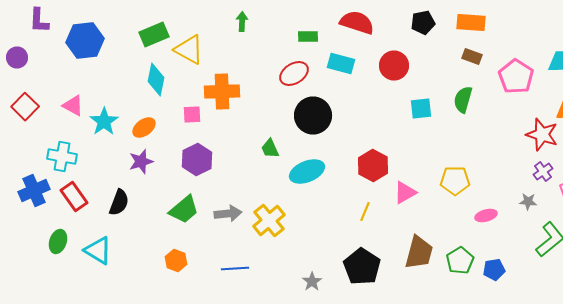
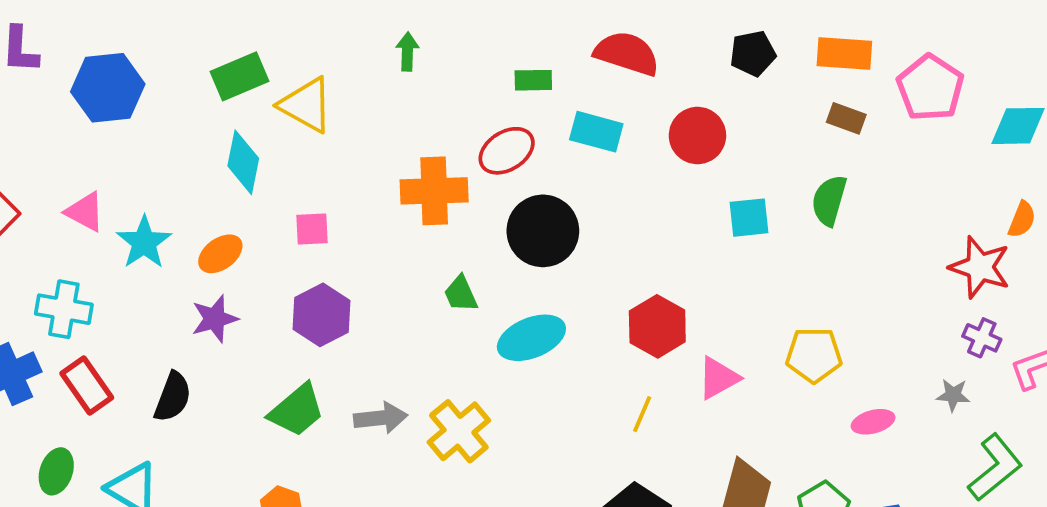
pink pentagon: (516, 76) -> (930, 88), moved
orange cross: (222, 92) -> (434, 191), moved
purple cross: (543, 172) -> (982, 338), turned -30

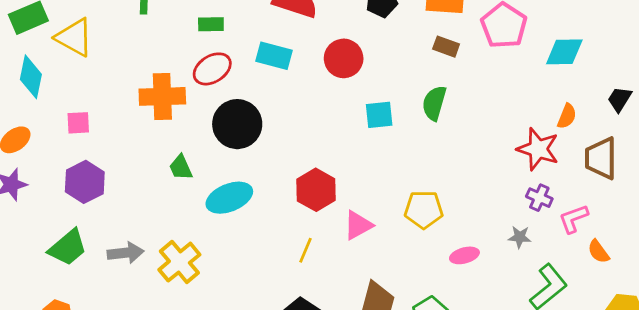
green rectangle: (533, 80) -> (211, 24), moved

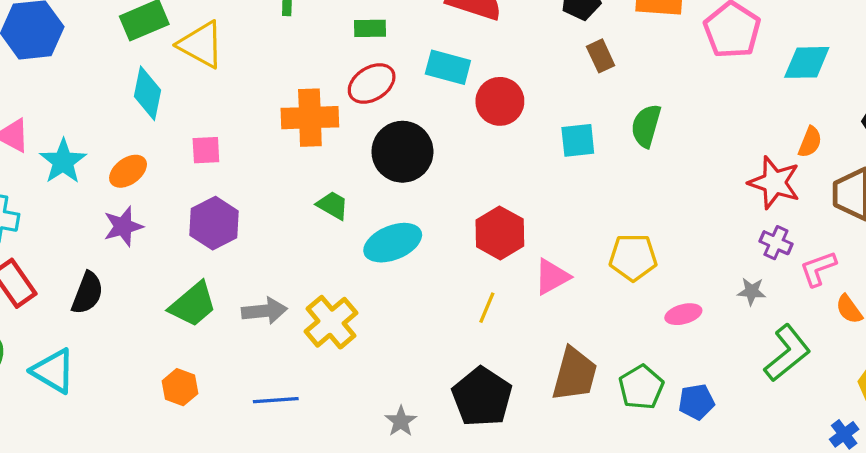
brown rectangle: (446, 47) -> (601, 56), moved, turned 45
red circle: (344, 58) -> (500, 101), moved
green trapezoid: (181, 167) -> (333, 205), turned 144

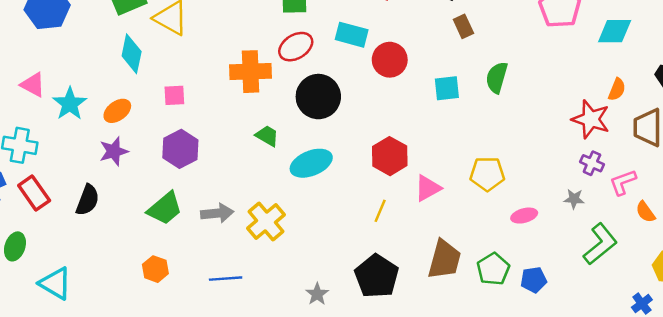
cyan triangle: (53, 371) -> (55, 283), moved

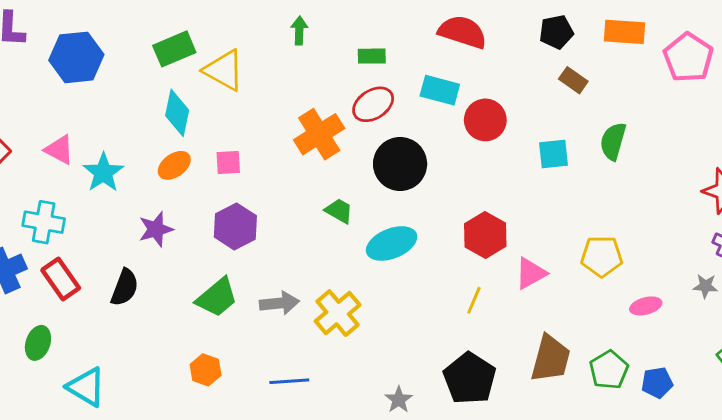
brown rectangle: (463, 26) -> (573, 80), turned -30
orange cross: (251, 72) -> (319, 134), turned -30
orange ellipse: (117, 111) -> (174, 165), moved

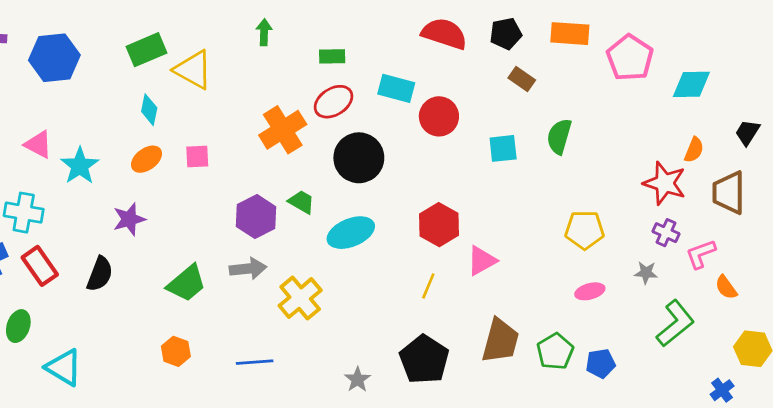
red semicircle: (463, 32) -> (444, 34), moved
cyan diamond: (177, 113) -> (149, 110), size x0.7
purple hexagon: (235, 226) -> (256, 217), moved
yellow pentagon: (602, 256) -> (585, 230), moved
gray arrow: (279, 303) -> (248, 269), moved

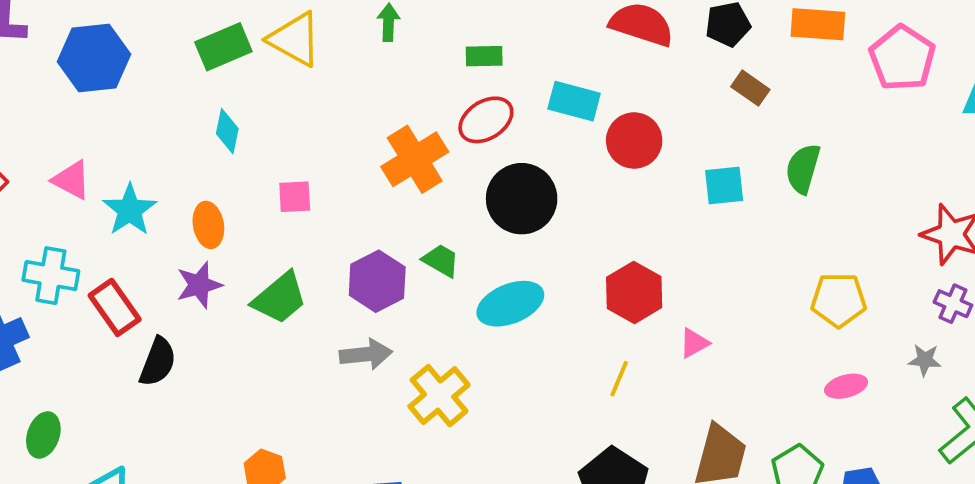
yellow triangle: (193, 70) -> (295, 39), moved
orange ellipse: (147, 159) -> (208, 225), moved, turned -64
pink triangle: (482, 261) -> (694, 343), size x0.7
red rectangle: (40, 266) -> (115, 307), moved
green trapezoid: (187, 283) -> (280, 298), moved

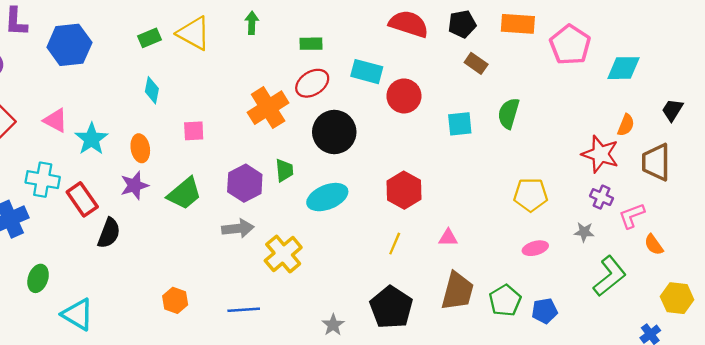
green rectangle: (223, 47) -> (150, 38), size x0.7
green trapezoid: (441, 261) -> (284, 170), turned 55
pink triangle: (694, 343) -> (448, 238), moved, turned 30

